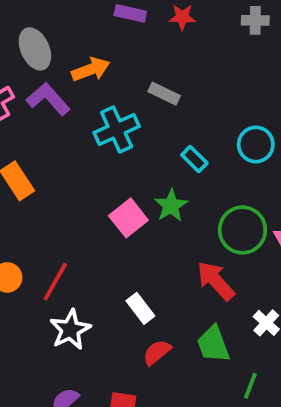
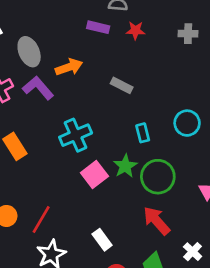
cyan cross: (117, 130) -> (76, 135), moved
cyan rectangle: (194, 159) -> (143, 133), turned 30
green circle: (242, 230) -> (158, 177), moved

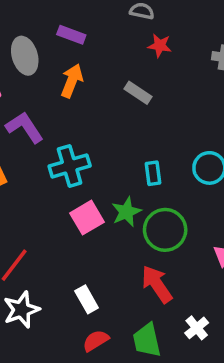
purple rectangle: (98, 27) -> (71, 35), moved
orange arrow: (69, 67) -> (72, 81), turned -56
gray rectangle: (122, 85) -> (138, 93), moved
purple L-shape: (38, 88) -> (25, 127), moved

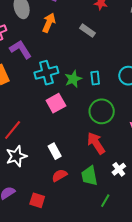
green star: (126, 212) -> (73, 79), moved

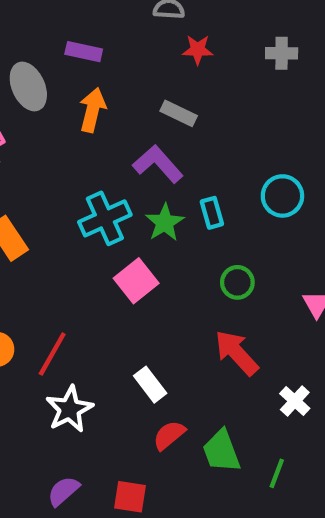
purple L-shape: (21, 49) -> (158, 164), moved
green circle: (102, 111) -> (237, 282), size x0.6
green trapezoid: (89, 176) -> (221, 451), moved

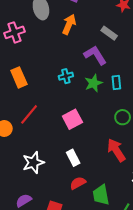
cyan cross: (105, 218) -> (66, 76), size x0.6
pink square: (136, 281) -> (72, 119), moved
red line: (52, 354) -> (29, 114), moved

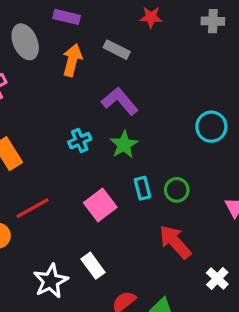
gray rectangle: (109, 33) -> (117, 50), moved
cyan rectangle: (116, 82) -> (143, 188), moved
red line: (29, 114) -> (33, 208), turned 30
white rectangle: (73, 158) -> (93, 266), moved

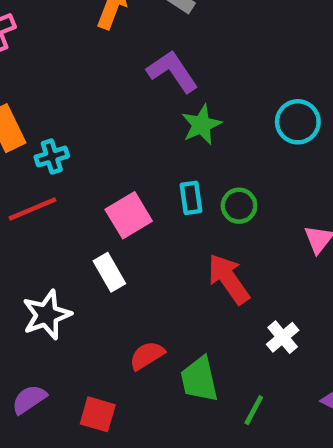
cyan cross: (80, 141) -> (52, 157), moved
green star: (124, 145) -> (201, 125), moved
white rectangle: (93, 266) -> (109, 272), moved

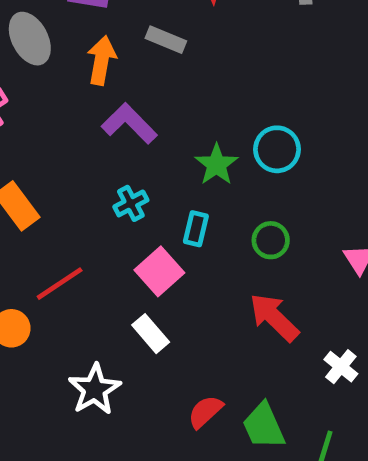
purple L-shape: (173, 71) -> (129, 124), moved
cyan circle: (298, 122) -> (277, 149), moved
cyan cross: (52, 157) -> (131, 203), moved
cyan rectangle: (191, 198) -> (196, 229), moved, turned 32

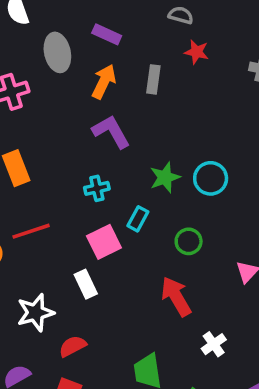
gray rectangle: (166, 40) -> (153, 79), turned 60
red semicircle: (205, 412) -> (73, 346), moved

